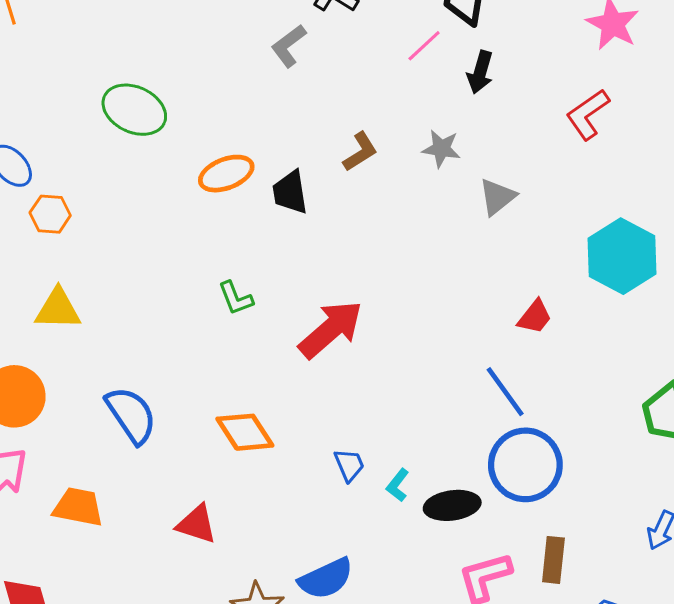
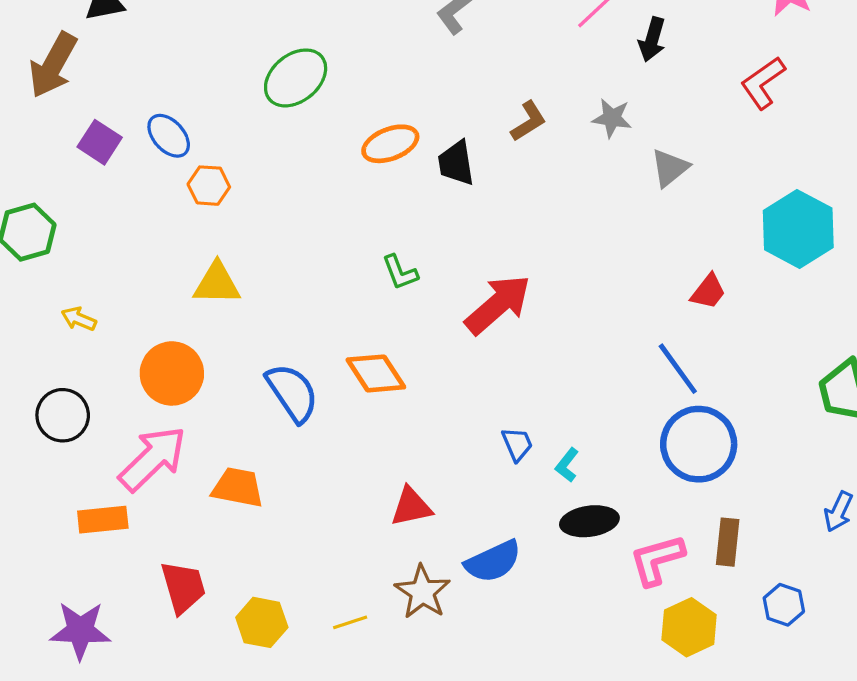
green ellipse: (134, 110) -> (296, 78), turned -64
orange diamond: (245, 432) -> (376, 373), moved
black ellipse: (452, 505) -> (589, 521), moved
red triangle: (197, 524) -> (411, 507), moved, turned -30

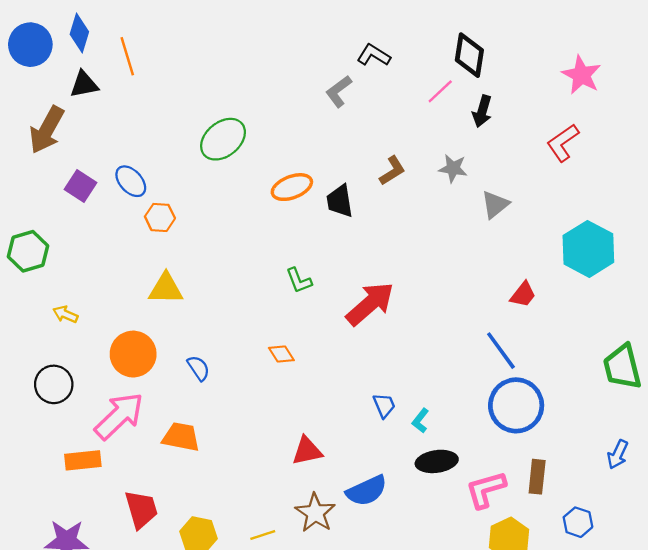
orange diamond: (376, 373) -> (281, 354), size x0.6
blue semicircle: (292, 393) -> (198, 368), moved, size x0.6

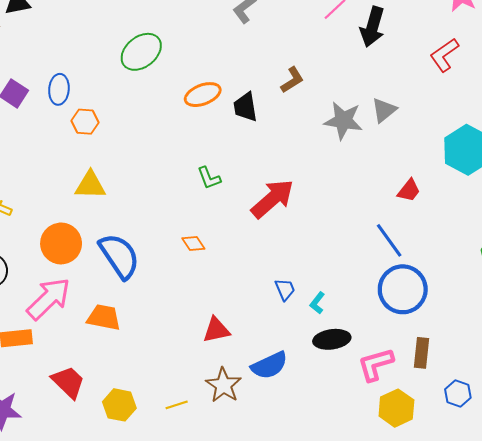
black arrow: (482, 111) -> (372, 27), size x1.4
gray star: (453, 168) -> (343, 121), moved, size x1.5
blue ellipse: (131, 181) -> (59, 89), turned 48
blue semicircle: (198, 368) -> (119, 256), size x2.0
red trapezoid: (141, 509) -> (68, 382), turned -30

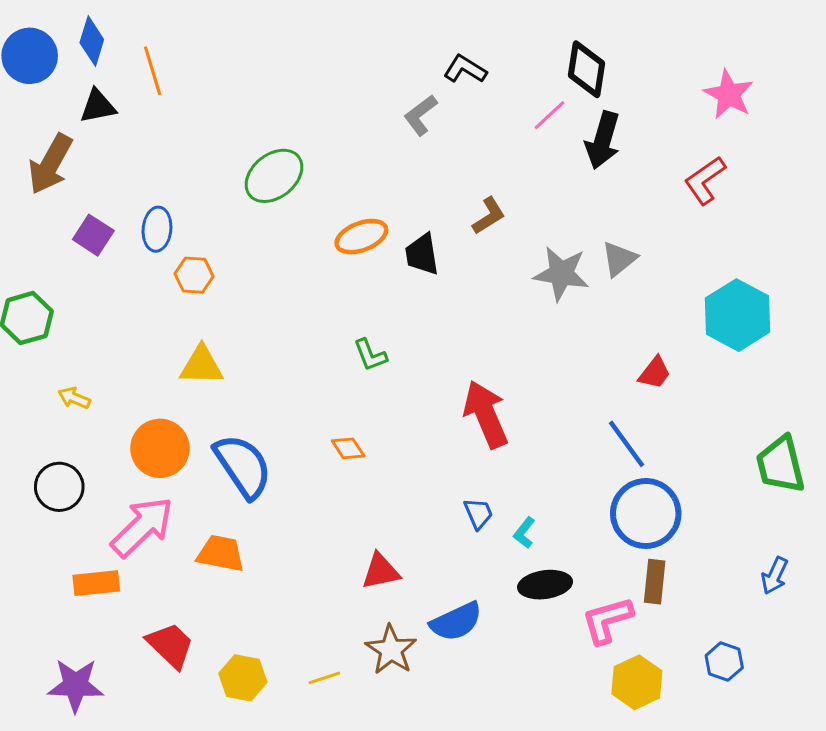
red arrow: (272, 199) -> (486, 414), moved, turned -72
brown rectangle: (421, 353) -> (655, 582), moved

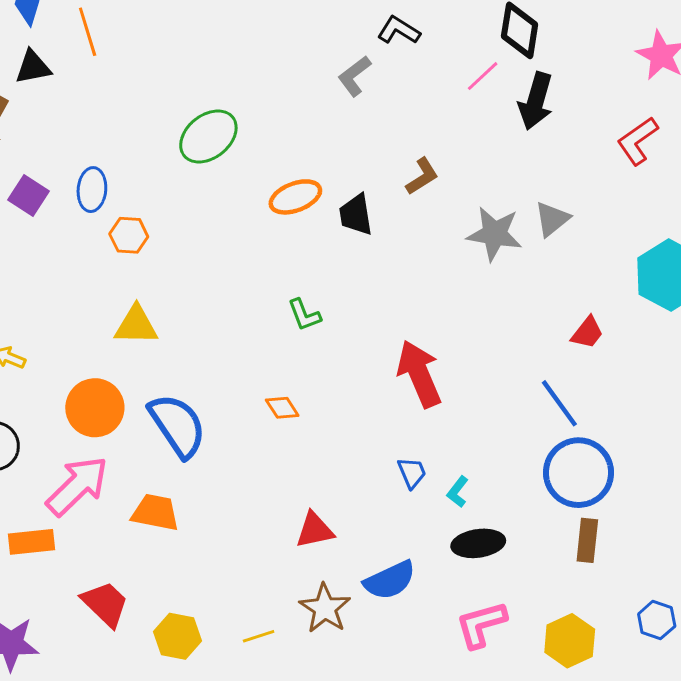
pink L-shape: (607, 620) -> (481, 624), moved

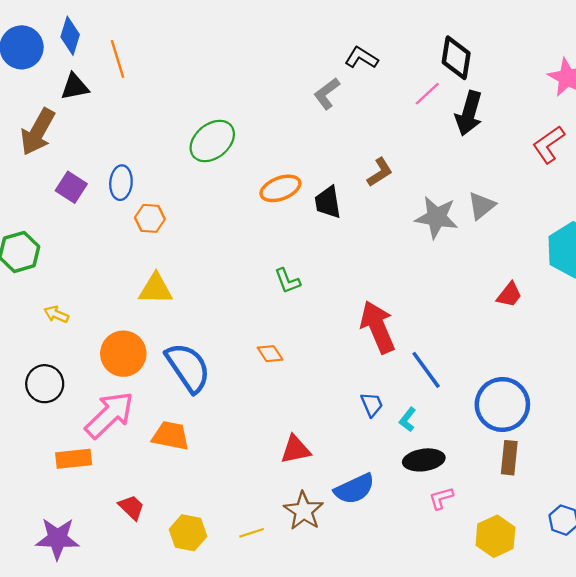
blue line: (559, 403) -> (426, 370), moved
red trapezoid: (105, 604) -> (131, 507), size x0.7
pink L-shape: (481, 624) -> (441, 498), moved, size x0.6

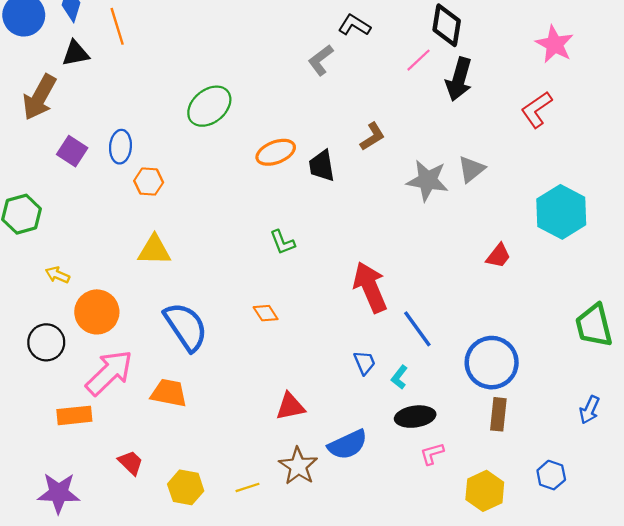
orange circle: (123, 354) -> (97, 312), moved

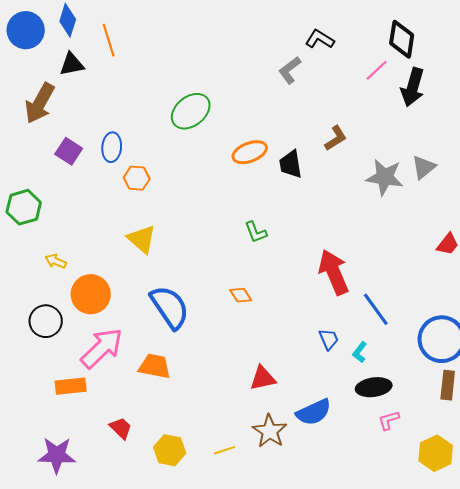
yellow triangle: (154, 250) -> (142, 239), turned 40

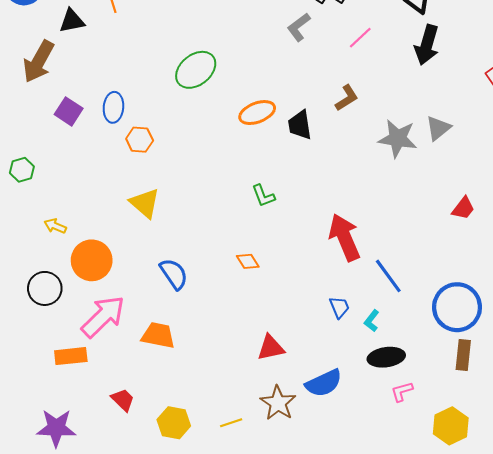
pink line: (377, 70) -> (360, 38), moved
green hexagon: (24, 207) -> (22, 170), size x0.7
blue semicircle: (170, 307) -> (174, 274), size x0.7

